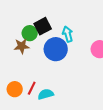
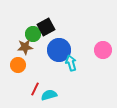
cyan arrow: (68, 34) -> (71, 63), moved
orange circle: (15, 89) -> (18, 65), moved

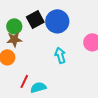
green circle: (33, 34) -> (14, 26), moved
blue circle: (59, 50) -> (57, 21), moved

